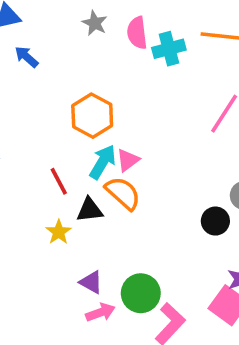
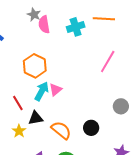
pink semicircle: (137, 33) -> (44, 24), moved
orange semicircle: (123, 193) -> (61, 130), moved
black circle: (215, 221) -> (91, 128), moved

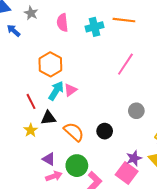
gray star: (34, 15) -> (31, 13), moved

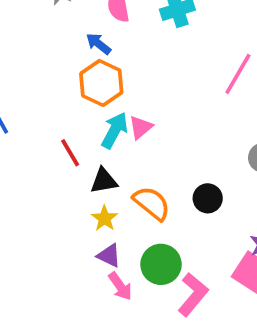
blue arrow: (14, 31) -> (98, 44), moved
yellow star: (31, 130) -> (105, 218), moved
pink arrow: (54, 176) -> (120, 286), turned 77

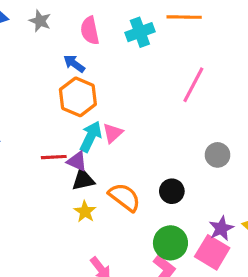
red line: (70, 153) -> (54, 157), turned -60
purple triangle: (109, 256) -> (77, 161), moved
green circle: (161, 264) -> (170, 243), moved

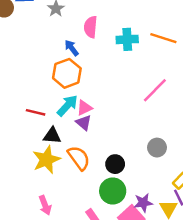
purple triangle: (77, 161) -> (84, 123), moved
yellow star: (85, 212) -> (46, 160), size x1.6
green circle: (170, 243) -> (113, 191), moved

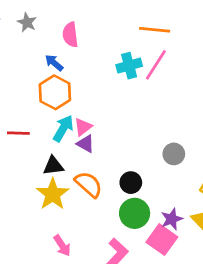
cyan cross: (127, 39) -> (129, 66), moved
pink line: (155, 90) -> (156, 65), moved
red line: (36, 112) -> (18, 133), moved

